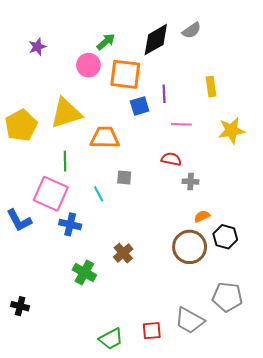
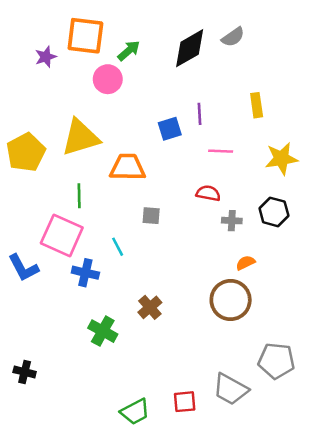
orange square: (125, 74) -> (85, 36), moved
cyan line: (99, 194) -> (118, 247), moved
black hexagon: (225, 237) -> (274, 212), moved

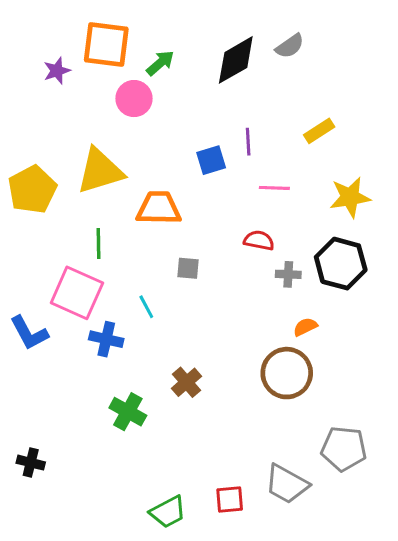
yellow rectangle: (257, 105) -> (319, 131), turned 65
black hexagon: (274, 212) -> (341, 264), size x1.4

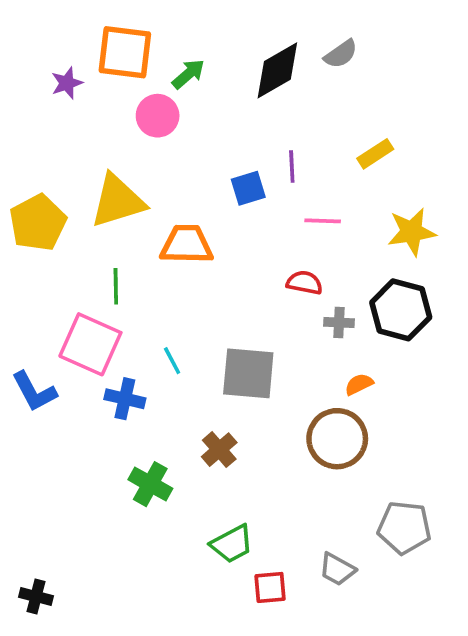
gray square: (188, 268) -> (248, 373), moved, size x2.0
black cross: (31, 463) -> (36, 597), moved
gray trapezoid: (287, 484) -> (337, 569), size x0.7
green trapezoid: (168, 512) -> (232, 544), moved

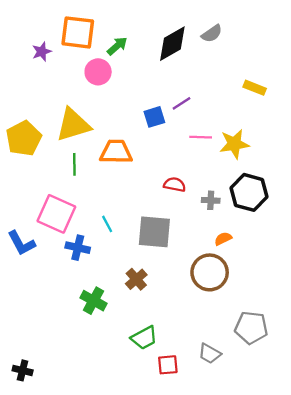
yellow rectangle: (375, 154) -> (255, 88), moved, turned 55
purple line: (292, 166) -> (181, 103), turned 60
yellow star: (412, 232) -> (234, 144), moved
red semicircle: (305, 283) -> (175, 185), moved
green line: (116, 286) -> (74, 164), moved

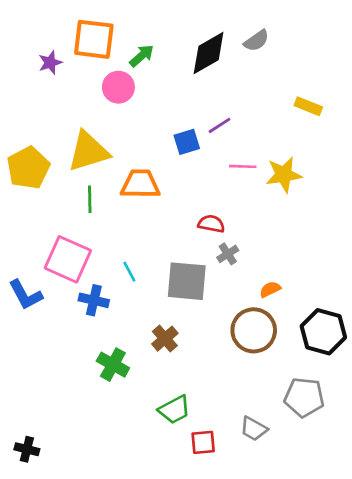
black hexagon: (249, 192) -> (323, 332), moved
gray cross: (211, 200) -> (228, 254), moved, turned -36

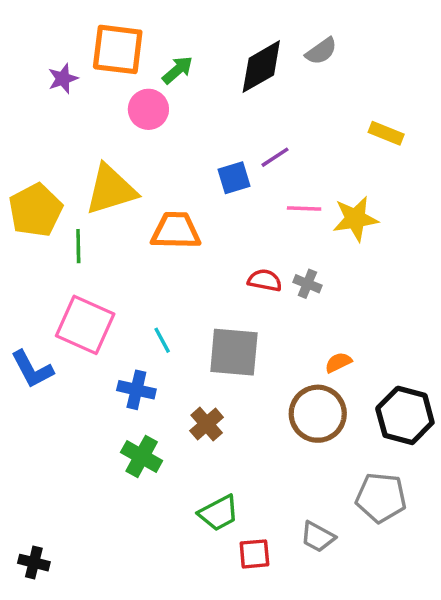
green line: (90, 199) -> (78, 246), moved
gray cross: (228, 254) -> (307, 284), moved, turned -35
blue cross: (94, 300) -> (136, 390), moved

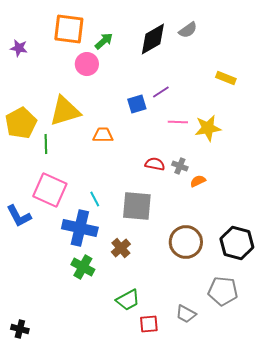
purple star: (63, 79) -> (19, 48), moved, turned 30
orange trapezoid: (176, 231) -> (103, 135), size x0.7
orange semicircle: (338, 362) -> (198, 181), moved
blue cross: (136, 390) -> (80, 228), size x1.6

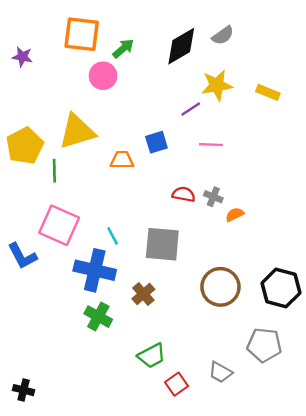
blue square: (137, 104) -> (156, 142), moved
yellow star: (208, 128) -> (217, 85), moved
red square: (149, 324) -> (177, 384), turned -30

